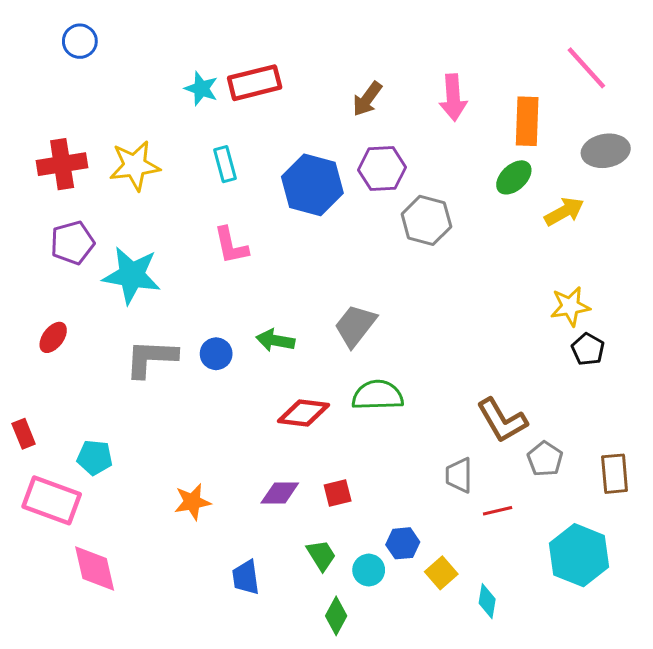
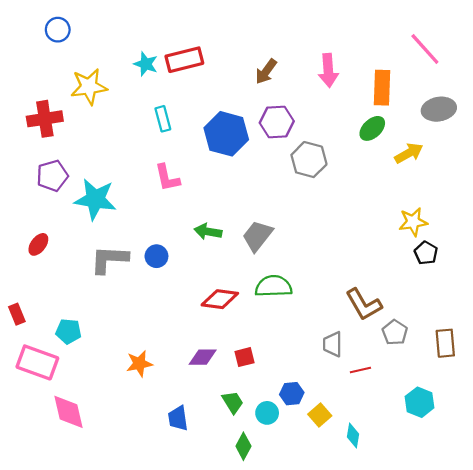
yellow star: (135, 166) -> (89, 87), moved
green arrow: (275, 340) -> (208, 232), moved
cyan hexagon: (579, 555) -> (420, 402), size x0.7

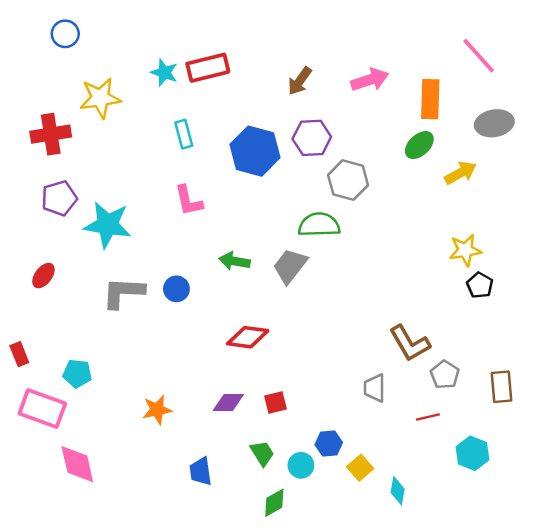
pink arrow: (328, 70) -> (370, 80), turned -104
green semicircle: (274, 286) -> (319, 225), moved
red line: (360, 370) -> (428, 417), moved
green diamond: (243, 446) -> (274, 503), turned 32

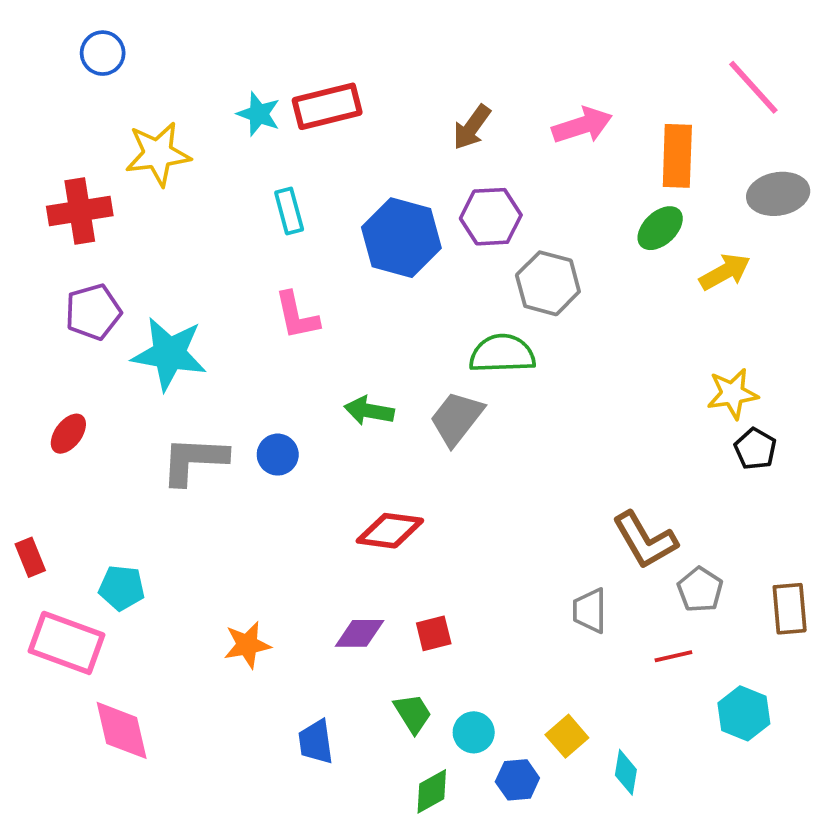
blue hexagon: (329, 444) -> (517, 780), moved

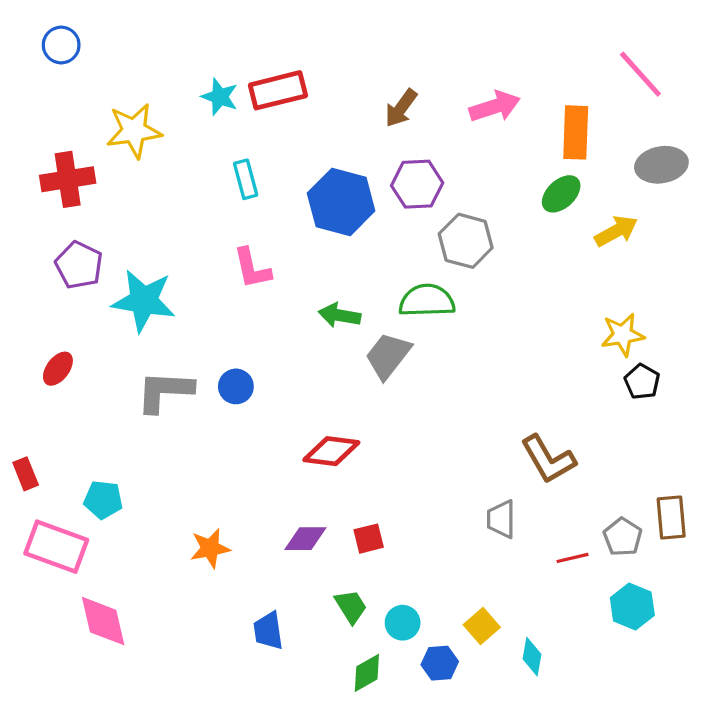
blue circle: (103, 53) -> (61, 45), moved
purple pentagon: (93, 312) -> (79, 265), turned -30
green arrow: (369, 411) -> (339, 315), moved
gray pentagon: (700, 590) -> (623, 537), moved

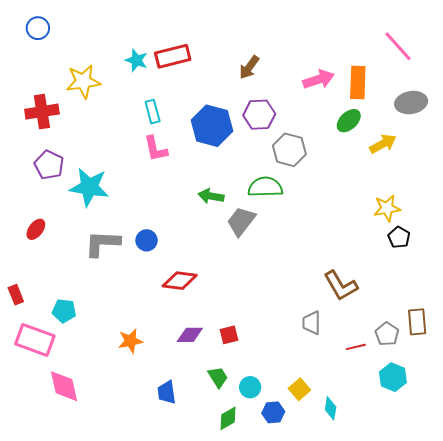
pink arrow: (495, 107) -> (319, 79), moved
pink L-shape: (252, 268) -> (156, 149), moved
red diamond: (331, 451) -> (180, 281), moved

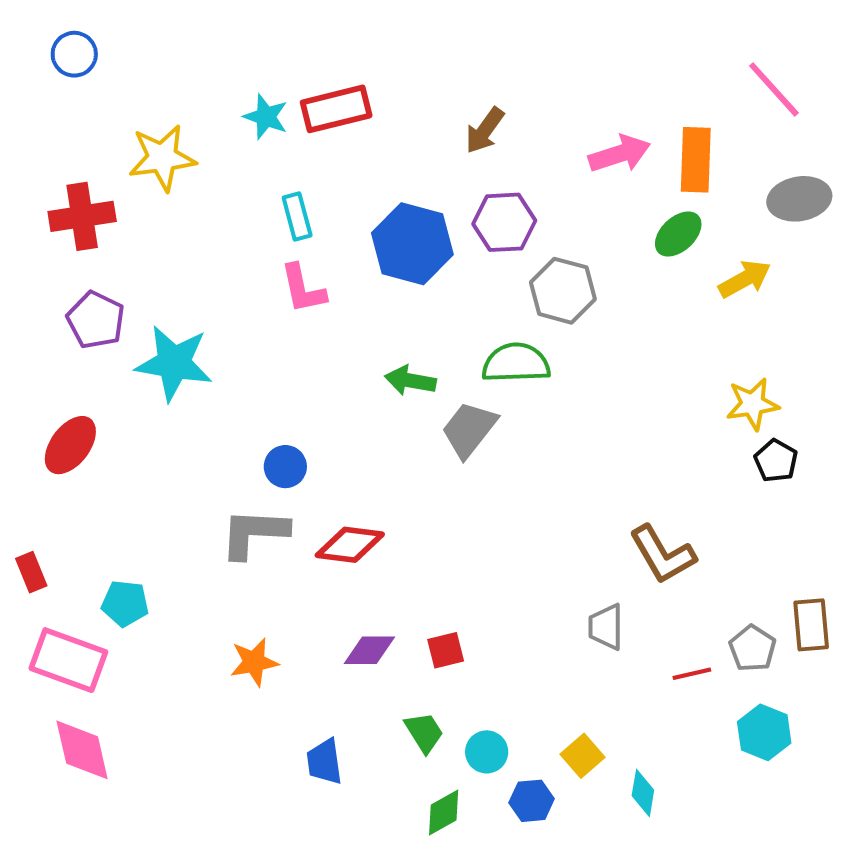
red ellipse: (36, 229) -> (70, 445), size x1.4
gray L-shape: (102, 243) -> (254, 533), moved
pink diamond: (64, 386) -> (82, 750), moved

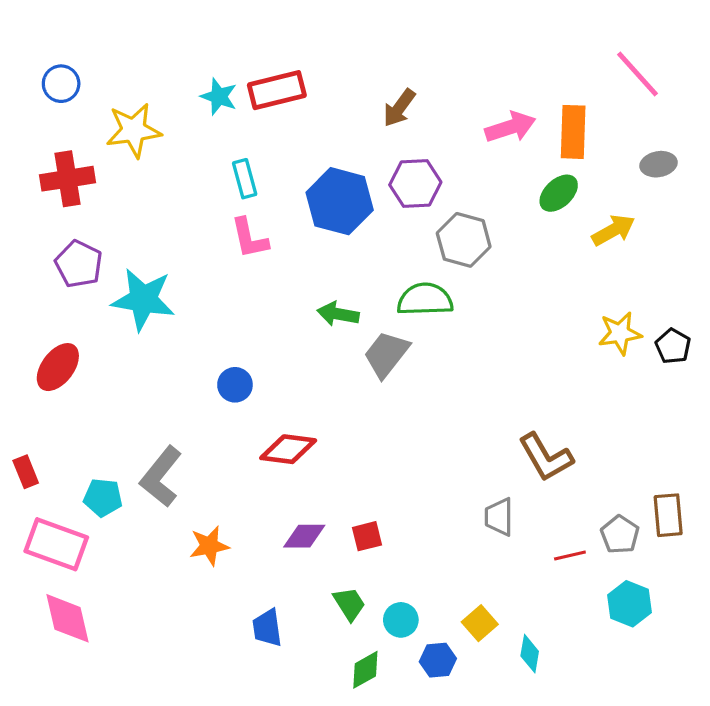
blue circle: (74, 54) -> (61, 84), moved
gray ellipse: (799, 199) -> (658, 164), size x0.7
black pentagon: (776, 461) -> (673, 346), moved
gray L-shape: (254, 533) -> (161, 477), moved, turned -54

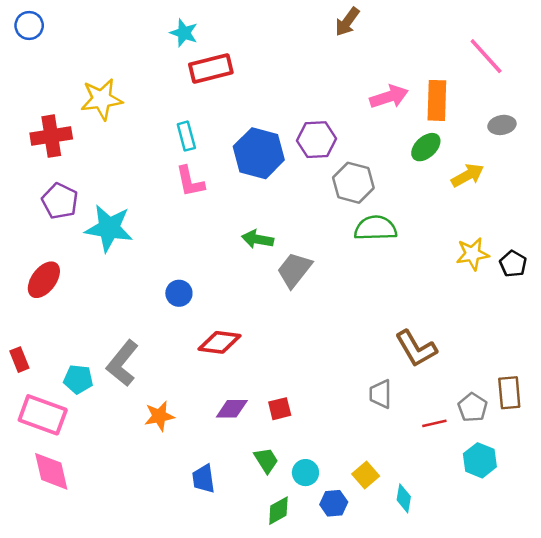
blue circle: (61, 84) -> (29, 25), moved
cyan star: (219, 97) -> (184, 33), moved
brown arrow: (399, 108) -> (347, 22), moved
green semicircle: (425, 299) -> (375, 228), moved

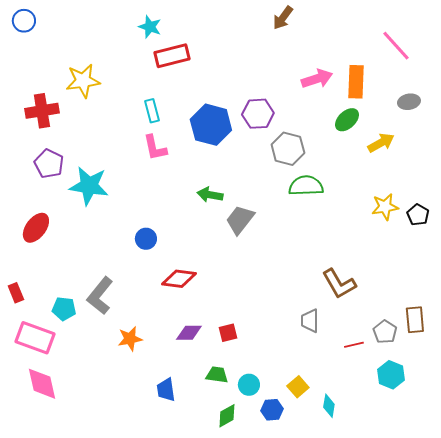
green trapezoid: (266, 460) -> (217, 375), turned -50

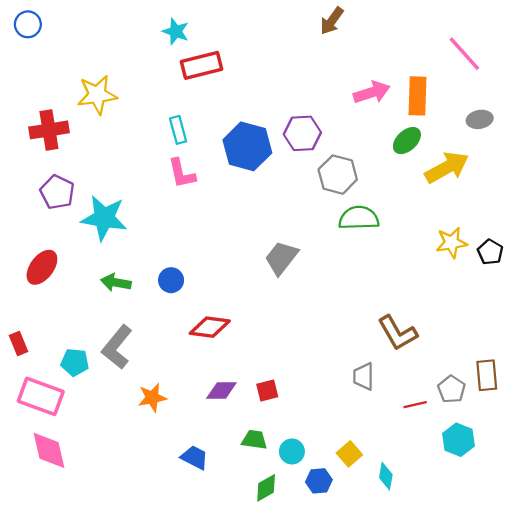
yellow arrow: (381, 143) -> (447, 168), size x1.4
green arrow: (210, 195) -> (116, 283), moved
blue trapezoid: (166, 390) -> (195, 457), turned 125

